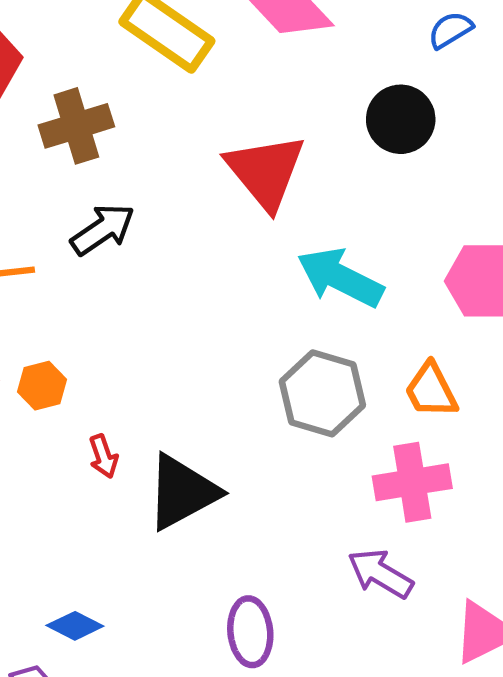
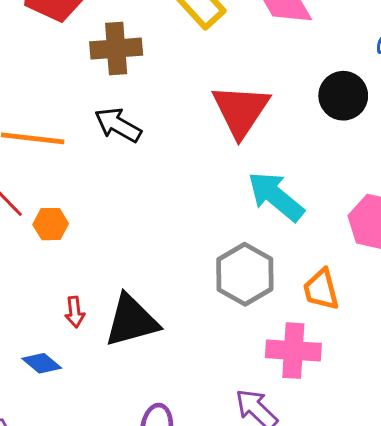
black arrow: (103, 229) -> (118, 125), turned -129
red arrow: (103, 456) -> (75, 312), moved
blue diamond: (75, 626) -> (42, 363), moved

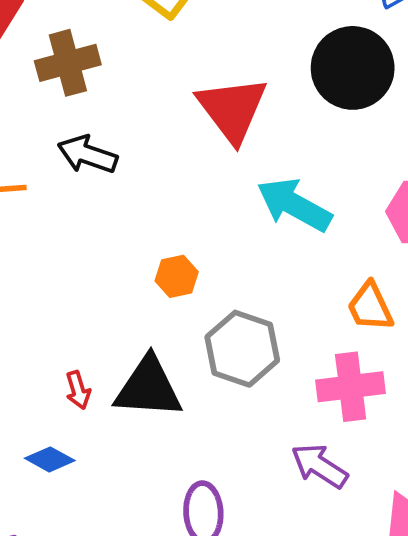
black circle: (343, 96) -> (353, 68), size x1.4
orange hexagon: (51, 224) -> (177, 276), moved
gray hexagon: (245, 274) -> (242, 349), moved
black triangle: (131, 321) -> (148, 388), turned 30

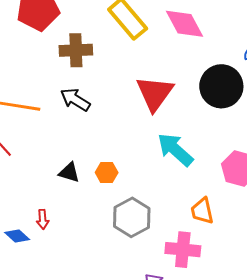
black triangle: (148, 388) -> (69, 172), moved, size x0.6
blue diamond: (50, 459) -> (17, 236), moved

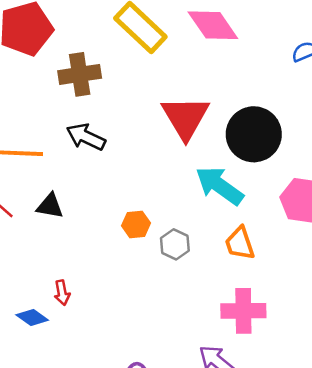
black circle: (221, 86) -> (254, 134), moved
black triangle: (69, 172) -> (50, 206), moved
orange trapezoid: (202, 211) -> (240, 243), moved
gray hexagon: (132, 217) -> (175, 244), moved, size x0.6

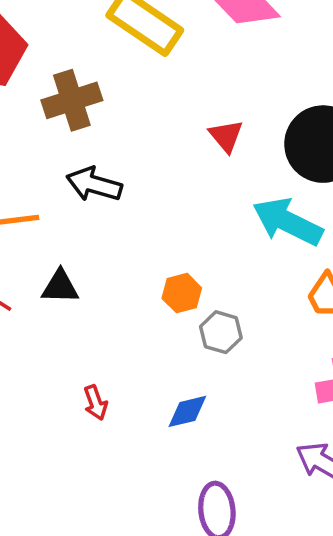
red triangle: (185, 118) -> (226, 136), size x0.5
gray hexagon: (175, 244) -> (221, 332), moved
blue diamond: (32, 317) -> (187, 411), moved, turned -40

